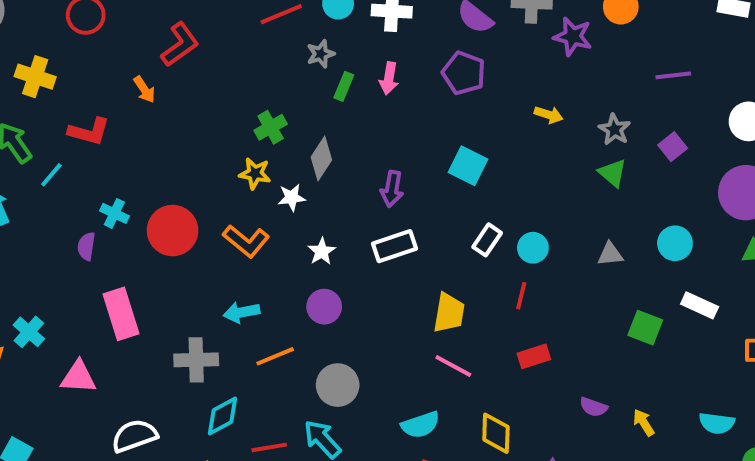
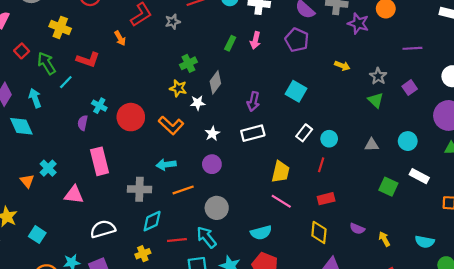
gray star: (321, 54) -> (173, 22), moved
yellow diamond: (496, 433) -> (319, 232), moved

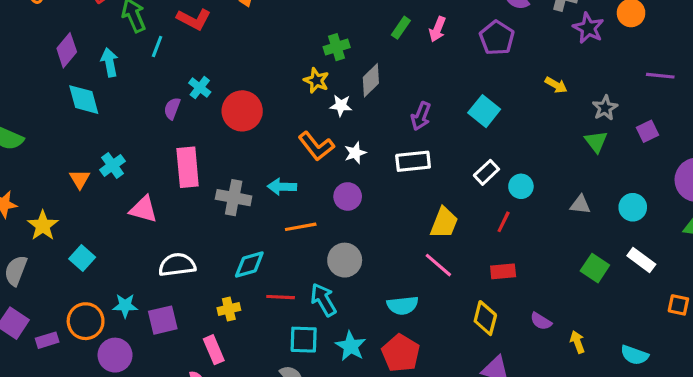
cyan line: (66, 82) -> (157, 47), turned -32
orange L-shape: (171, 125) -> (316, 146), moved
gray cross: (139, 189) -> (234, 198), moved

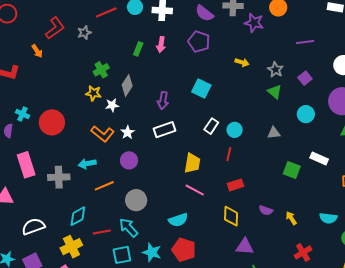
cyan circle: (633, 207) -> (306, 114), moved
yellow cross: (229, 309) -> (71, 247), size x1.5

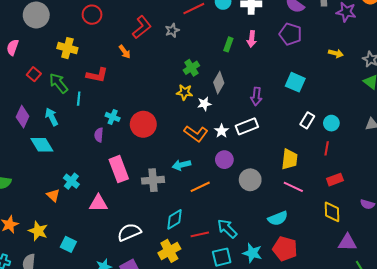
white rectangle: (164, 130) -> (247, 126), moved
gray circle: (136, 200) -> (250, 180), moved

